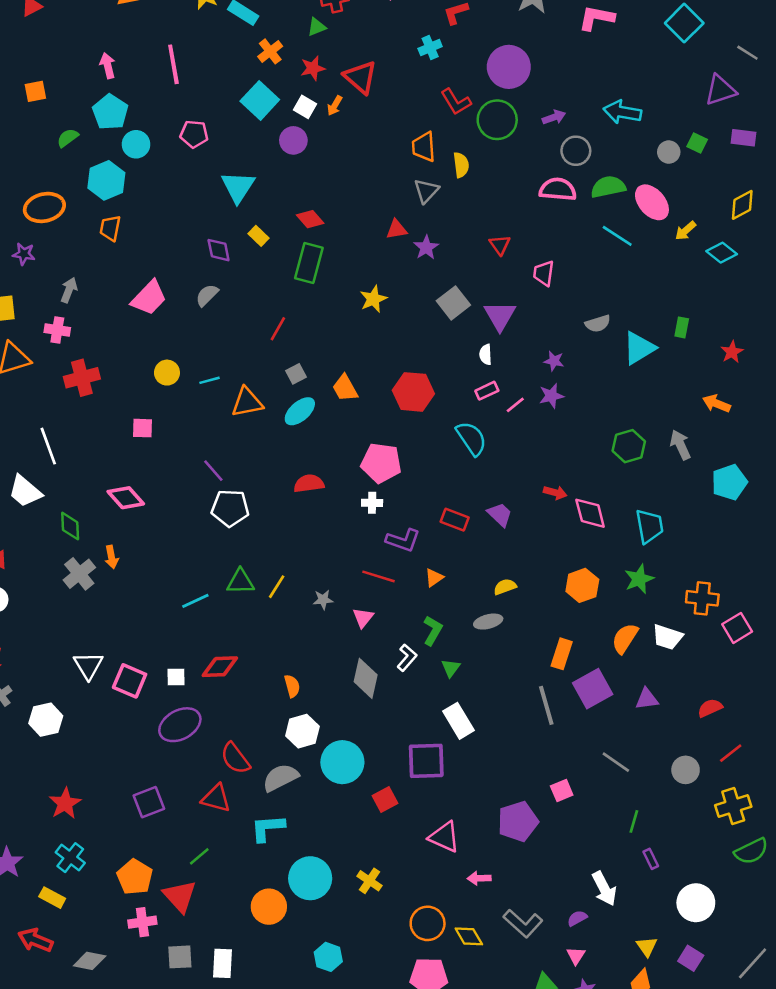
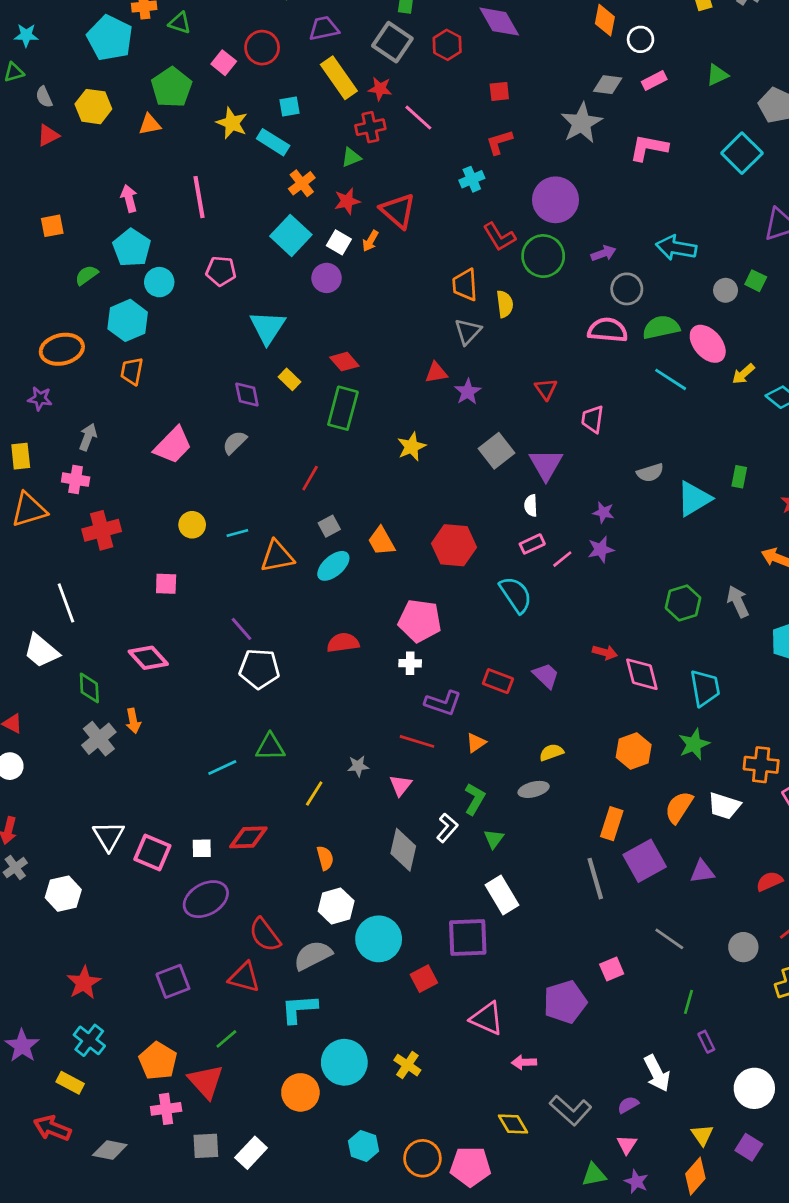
yellow line: (277, 587) -> (314, 794), moved
orange circle: (428, 923) -> (422, 1158), moved
white rectangle: (222, 963) -> (251, 1153), turned 40

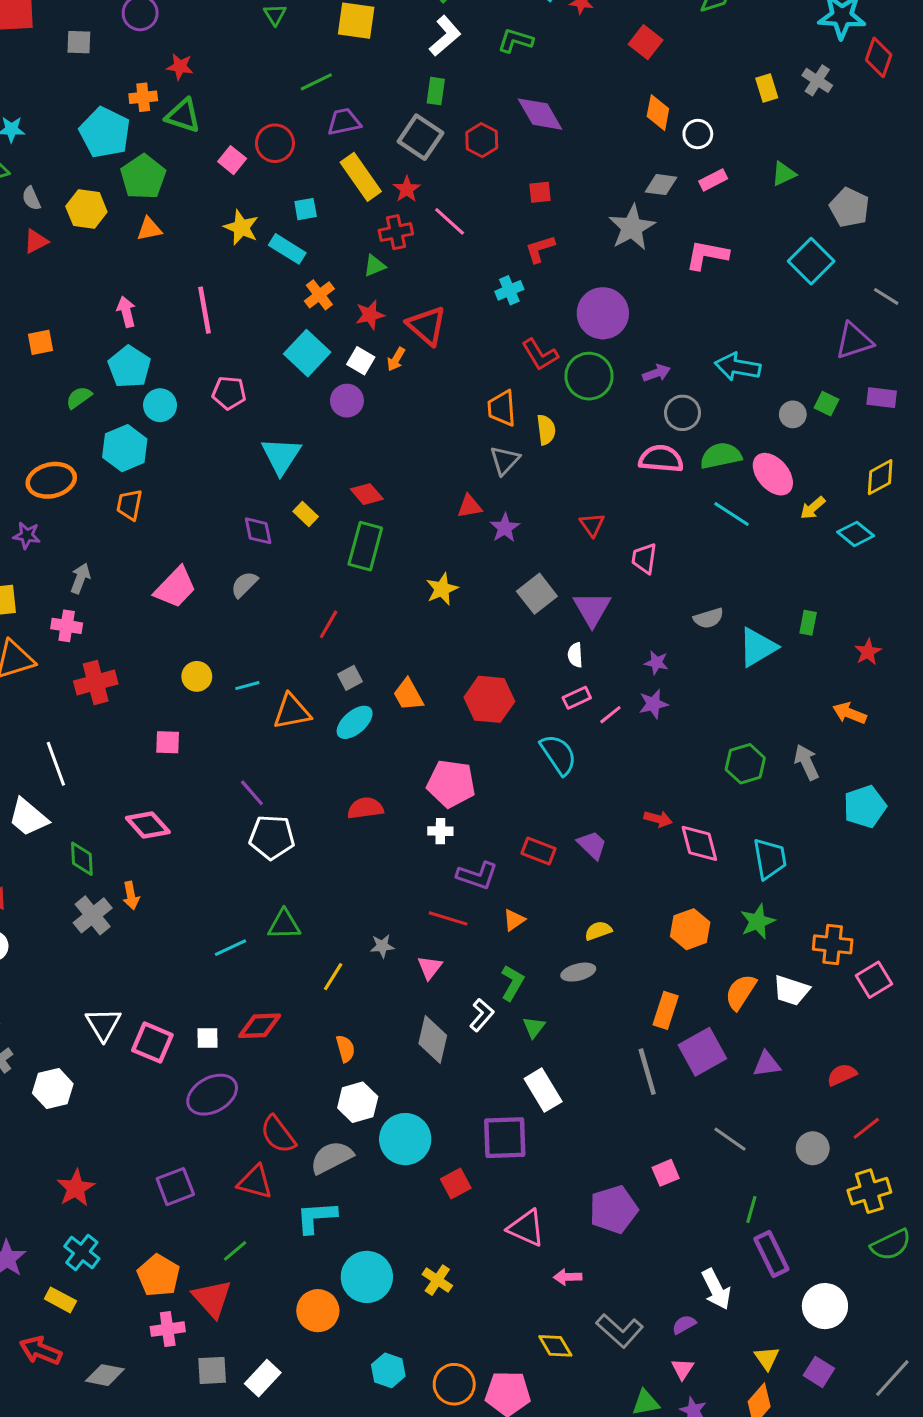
green triangle: (180, 23) -> (183, 116), size x1.4
green pentagon: (172, 87) -> (143, 177), moved
red star: (380, 89) -> (407, 189), turned 30
purple rectangle: (706, 1042) -> (771, 1254), size x1.8

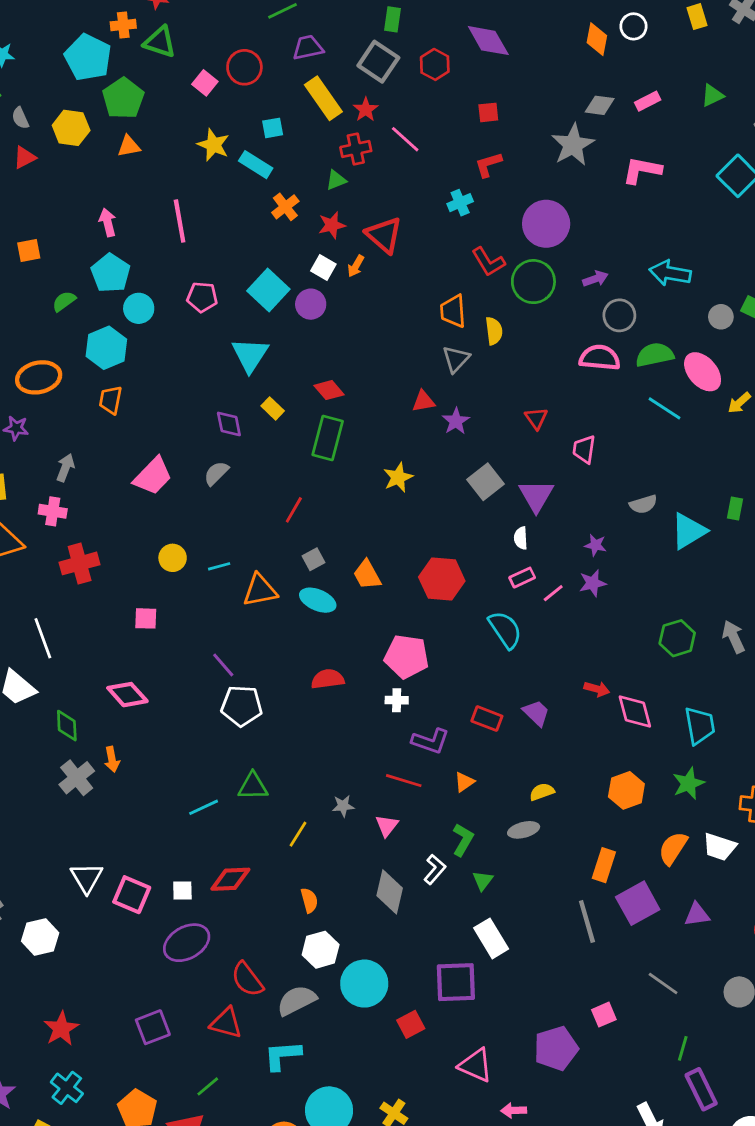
white circle: (698, 134) -> (633, 26), moved
cyan square: (307, 353) -> (268, 290), moved
cyan ellipse: (355, 722) -> (318, 600), turned 64

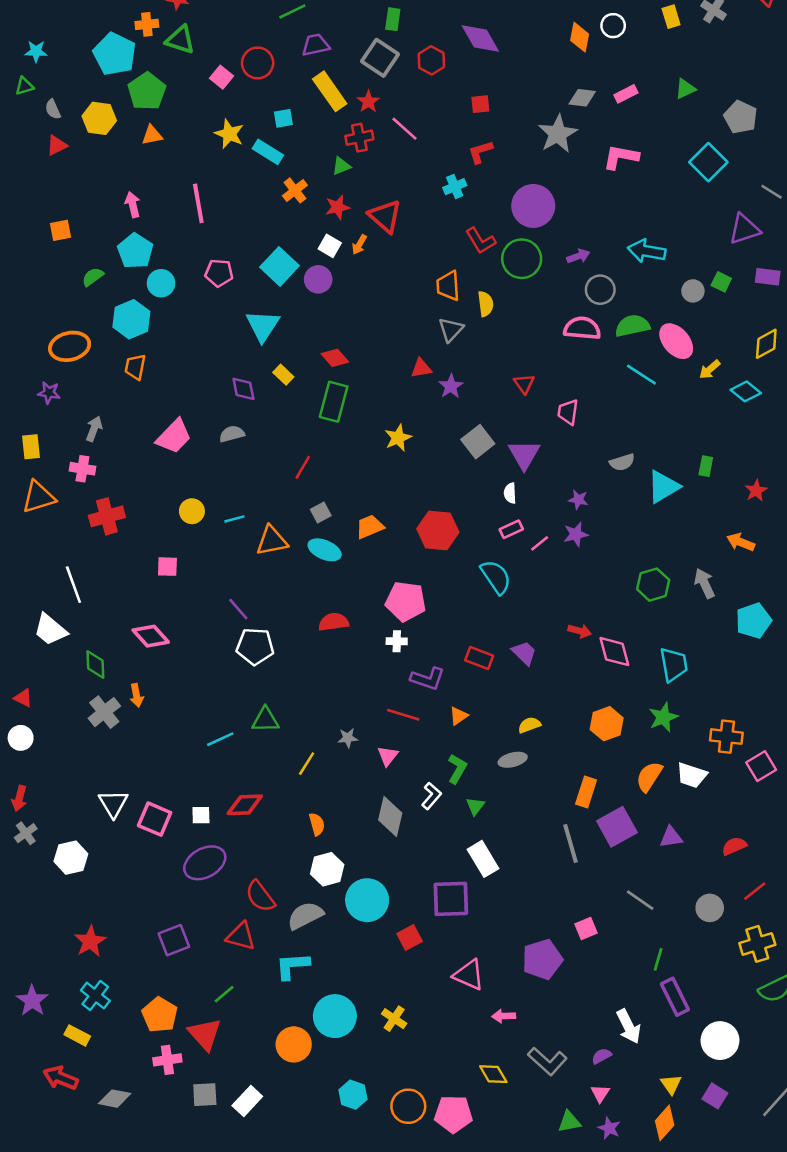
gray semicircle: (216, 473) -> (232, 434), turned 30
orange trapezoid: (367, 575) -> (370, 527), turned 96

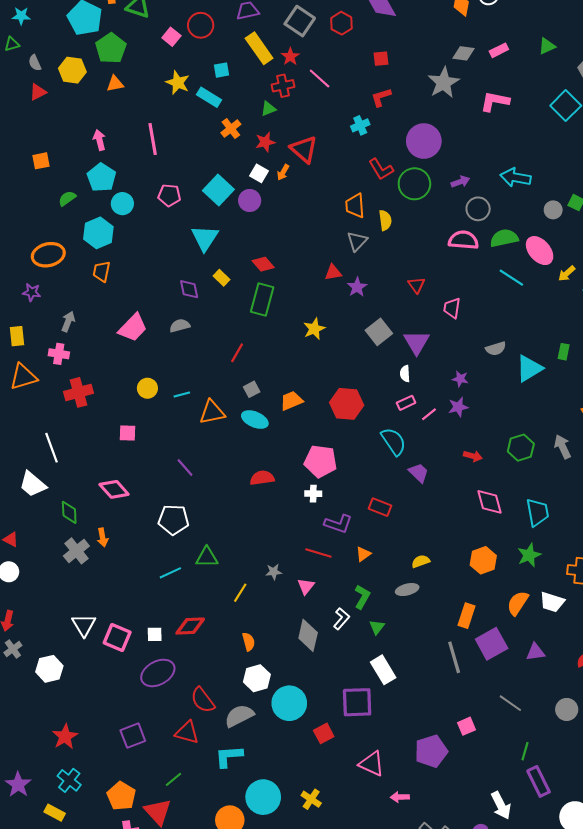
red arrow: (580, 631) -> (473, 456), moved
white pentagon: (255, 646) -> (173, 520), moved
purple trapezoid: (524, 653) -> (419, 473), moved

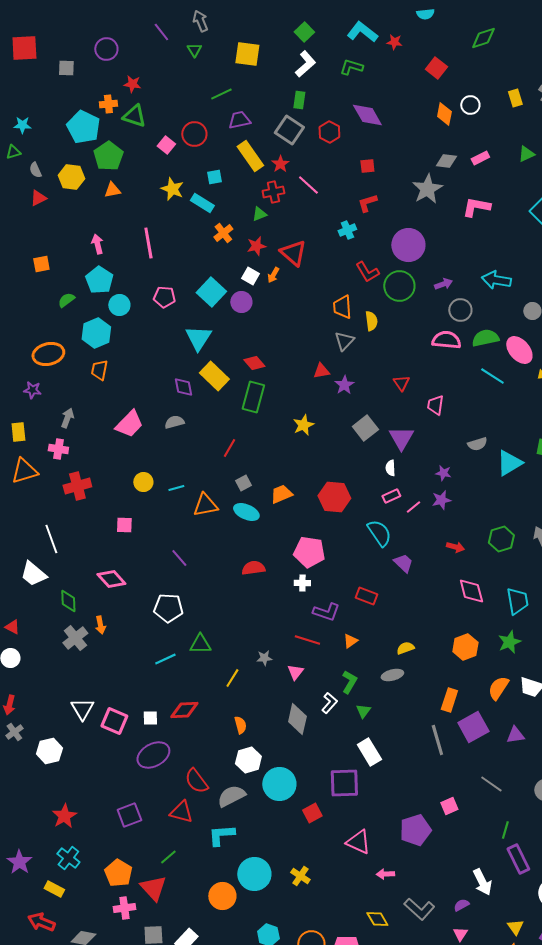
yellow rectangle: (221, 278) -> (214, 376), size x1.8

